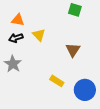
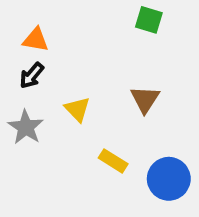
yellow triangle: (39, 35) -> (77, 109), moved
black arrow: (16, 38) -> (32, 76), turned -32

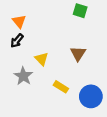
orange triangle: (36, 40) -> (19, 21), turned 40
gray star: (26, 127) -> (23, 76), moved

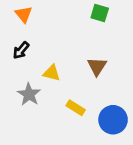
orange triangle: (19, 21) -> (24, 14), moved
yellow triangle: (42, 59) -> (52, 73), turned -32

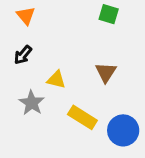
yellow rectangle: (76, 108) -> (82, 117), size x1.4

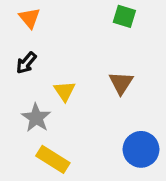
yellow triangle: (56, 80) -> (64, 91), turned 42
yellow rectangle: (82, 117) -> (53, 159), moved

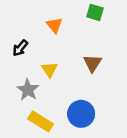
orange triangle: (30, 18) -> (54, 25), moved
blue circle: (141, 149) -> (81, 114), moved

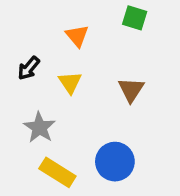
yellow triangle: (49, 69) -> (70, 83), moved

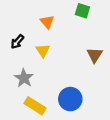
brown triangle: (131, 90) -> (95, 55), moved

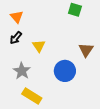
orange triangle: (47, 22) -> (17, 17), moved
blue circle: (70, 99) -> (65, 71), moved

